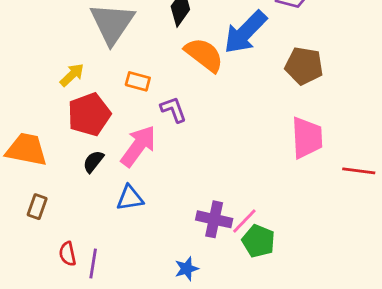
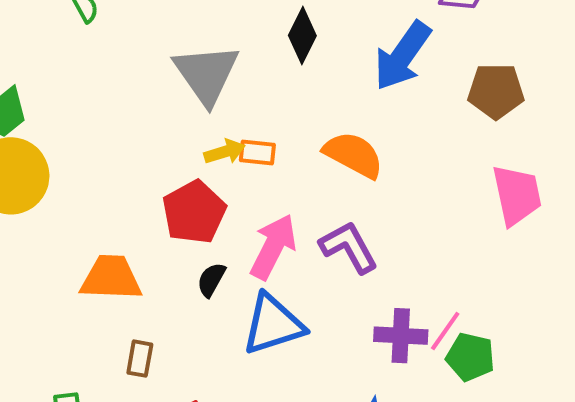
orange semicircle: (204, 55) -> (353, 155), moved
yellow arrow: (72, 75) -> (225, 152), moved, turned 36
purple L-shape: (173, 110) -> (349, 247), moved, size x1.4
blue triangle: (130, 198) -> (273, 324), size x1.6

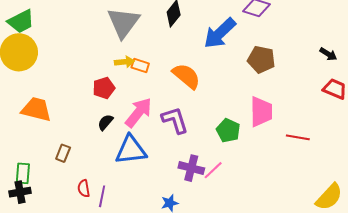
red pentagon: (194, 212) -> (104, 88), size x0.7
orange trapezoid: (111, 278) -> (36, 109), moved
green pentagon: (470, 357) -> (228, 130), moved

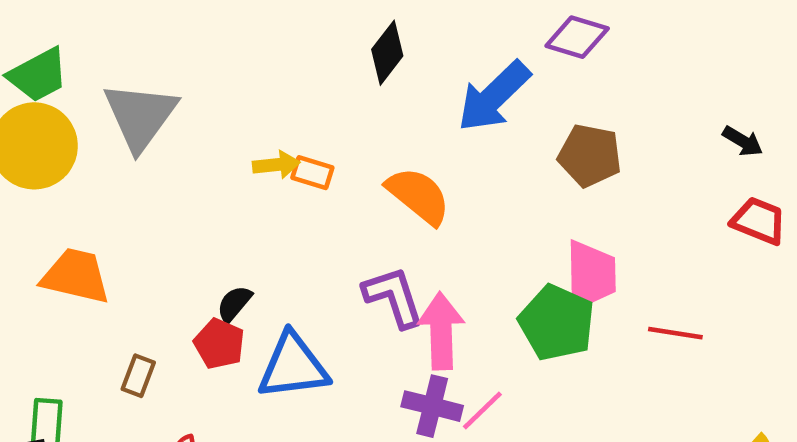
gray triangle: (123, 23) -> (140, 116), moved
red pentagon: (104, 88) -> (219, 344), moved, turned -30
pink arrow: (139, 112) -> (441, 331), moved, turned -40
green pentagon: (228, 130) -> (557, 323), moved, size x1.4

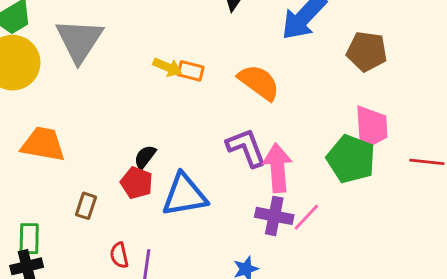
yellow arrow: (276, 165) -> (167, 67), turned 32

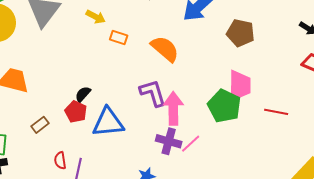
yellow arrow: (167, 67) -> (96, 17), moved
brown rectangle: (86, 206) -> (40, 125), turned 30

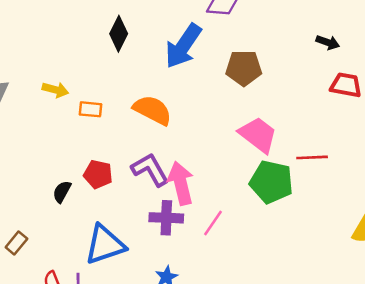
pink trapezoid: (240, 85) -> (258, 135), turned -40
green pentagon: (224, 106) -> (271, 182), moved
red pentagon: (76, 112) -> (98, 174), moved
blue triangle: (108, 122) -> (105, 245), moved
purple cross: (169, 141) -> (166, 218), moved

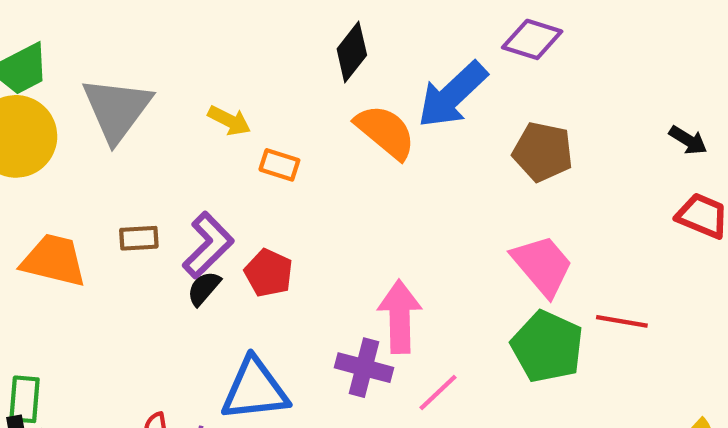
orange semicircle: (152, 110) -> (385, 132), moved
purple L-shape: (150, 170) -> (208, 245), moved, turned 63
brown rectangle: (16, 243) -> (139, 238), moved, turned 35

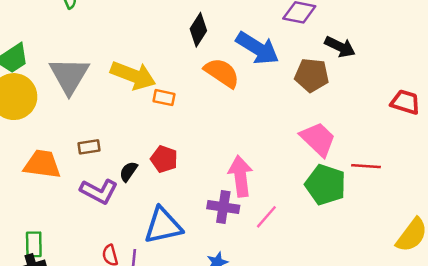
blue arrow: (452, 95) -> (257, 48), turned -99
yellow arrow: (229, 121) -> (133, 75), size x1.8
black arrow: (688, 140) -> (340, 47), moved, size x1.4
purple L-shape: (208, 245) -> (99, 191), moved, turned 78

